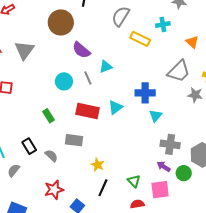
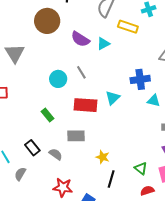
purple semicircle: (81, 50) -> (80, 39), moved
cyan triangle: (106, 67) -> (103, 44), moved
cyan triangle: (156, 116) -> (154, 101), turned -48
red star: (54, 190) -> (63, 187), turned 30

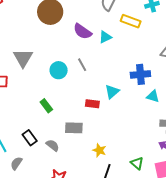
gray triangle: (15, 53) -> (23, 58), moved
red rectangle: (85, 105) -> (92, 104), moved, size x0.6

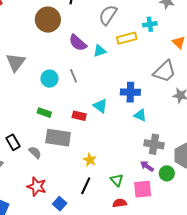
yellow rectangle: (131, 21) -> (127, 38), turned -42
cyan triangle: (112, 92) -> (100, 106), turned -49
green rectangle: (46, 106) -> (44, 113), moved, turned -40
gray rectangle: (74, 128) -> (58, 138), size x1.4
yellow star: (99, 150) -> (90, 160), moved

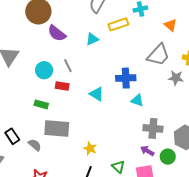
purple semicircle: (78, 43) -> (57, 33), moved
red rectangle: (79, 116) -> (62, 86), moved

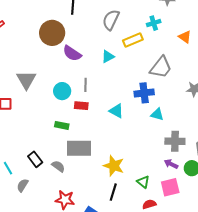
gray trapezoid: (158, 55) -> (161, 67), moved
gray line: (68, 66) -> (85, 85), turned 32
yellow star: (90, 148) -> (114, 166), size x1.5

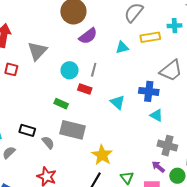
purple semicircle: (72, 53) -> (88, 36), turned -84
black rectangle: (35, 159) -> (27, 130), turned -49

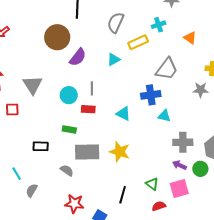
black rectangle: (27, 130) -> (41, 146), moved
yellow star: (102, 155) -> (120, 152), moved

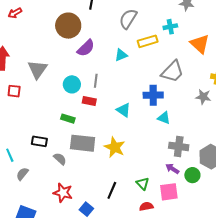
orange triangle: (190, 38) -> (200, 44), size x1.5
black rectangle: (41, 146) -> (39, 141), moved

